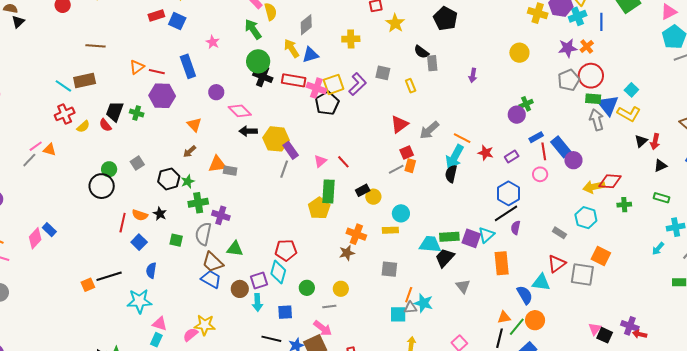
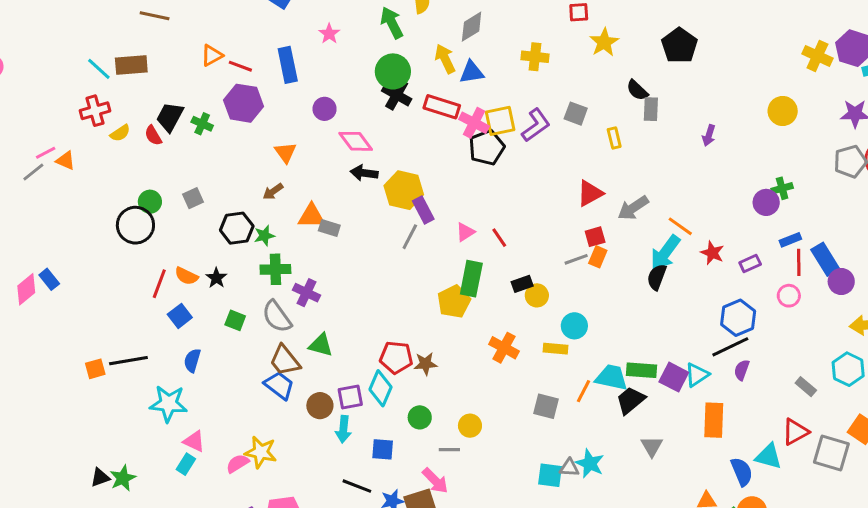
gray semicircle: (203, 234) -> (277, 317), turned -55
brown star: (347, 253) -> (425, 364), moved
orange line: (409, 295) -> (583, 391), moved

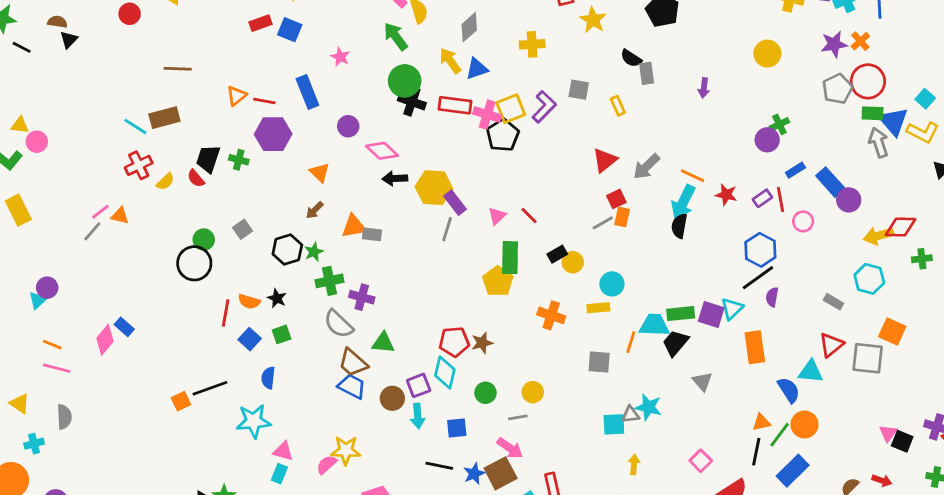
red line: (799, 262) -> (781, 199), moved
green square: (235, 320) -> (282, 334), moved, turned -30

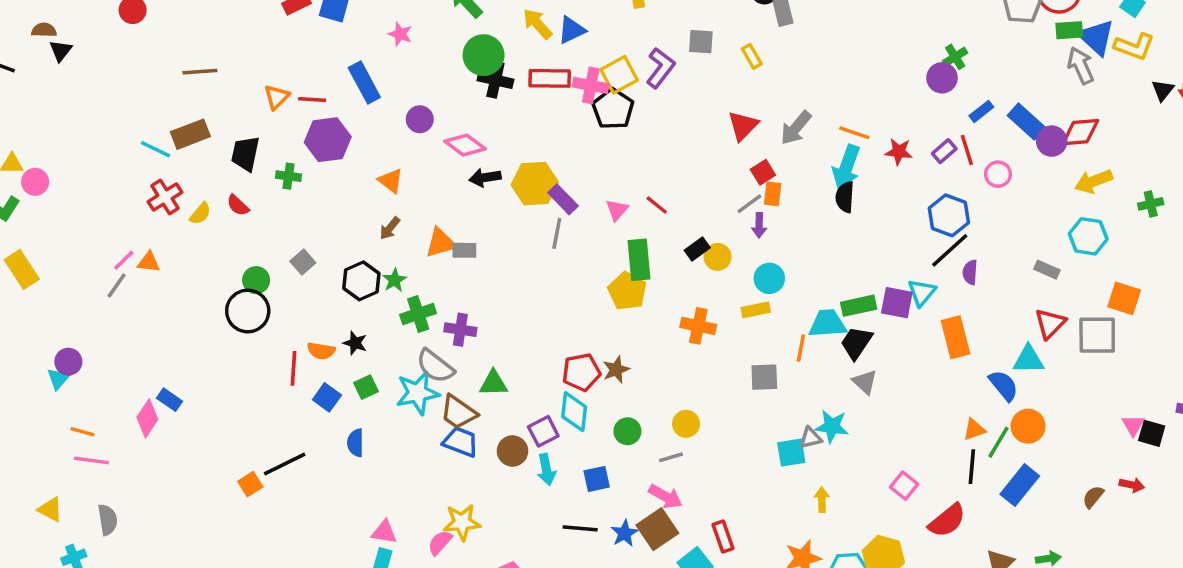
purple arrow: (704, 88) -> (759, 225), moved
black trapezoid: (208, 159) -> (245, 154), moved
red diamond: (901, 227) -> (1080, 132), moved
gray triangle: (702, 381) -> (865, 382), moved
cyan star: (254, 421) -> (418, 393), moved

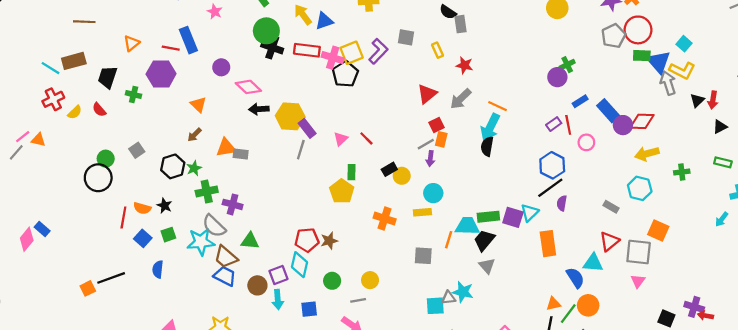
gray arrow: (1081, 66) -> (668, 83), moved
red line: (312, 100) -> (171, 48), moved
red star: (899, 152) -> (465, 65), moved
green rectangle: (639, 260) -> (351, 172), size x0.6
pink triangle: (1133, 425) -> (638, 281), moved

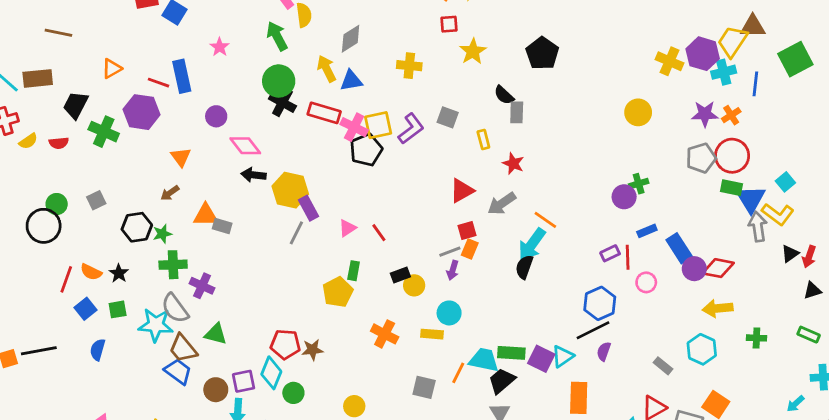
green cross: (134, 95) -> (104, 132), size x1.5
red semicircle: (99, 110) -> (59, 143), turned -64
green circle: (332, 281) -> (293, 393), moved

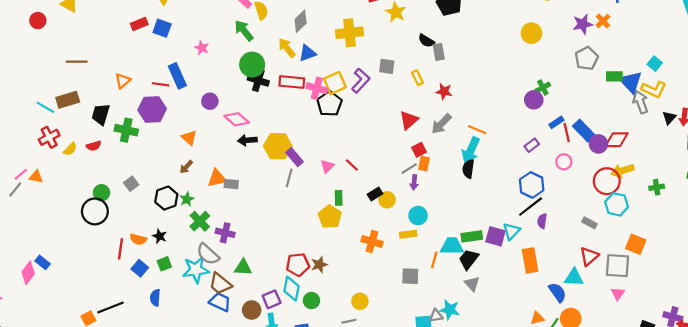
yellow cross: (409, 66) -> (350, 33), size x1.4
red circle: (732, 156) -> (607, 181), moved
red line: (628, 257) -> (567, 133), moved
green cross: (173, 265) -> (200, 221), turned -30

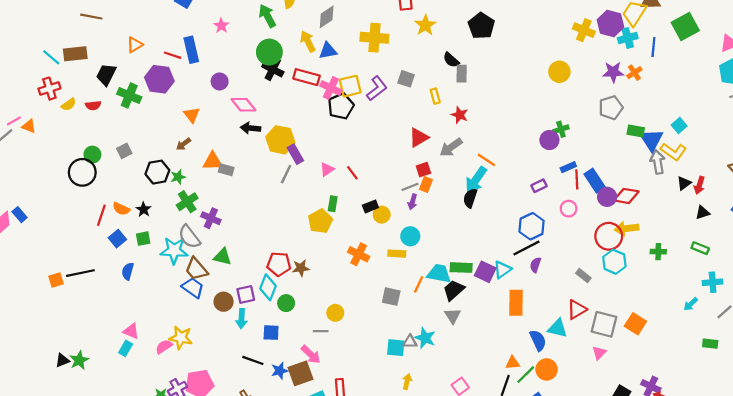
orange square: (636, 244) -> (635, 324), moved

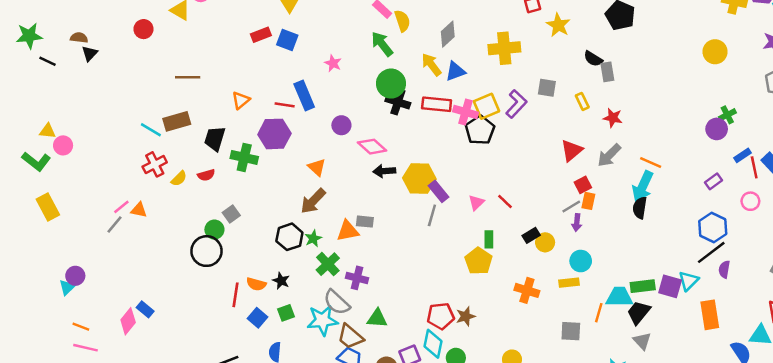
brown arrow: (183, 144) -> (313, 201), size x1.6
gray square: (124, 151) -> (231, 214), moved
orange triangle: (213, 161) -> (348, 231), moved

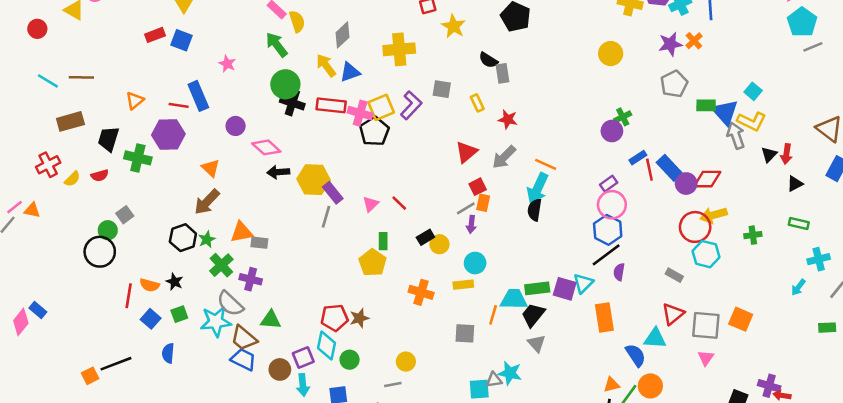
cyan line: (151, 130) -> (48, 81), moved
pink circle: (750, 201) -> (612, 205), moved, size x1.5
gray rectangle: (365, 222) -> (259, 243), moved

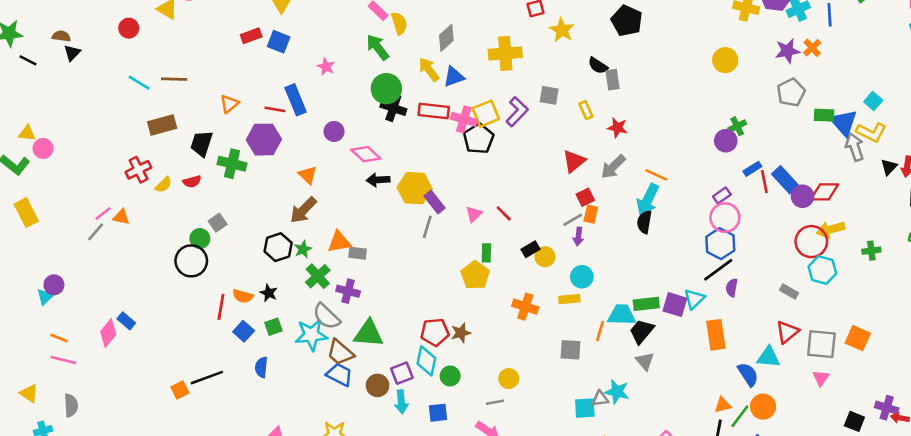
green triangle: (271, 320) -> (369, 334), size x1.4

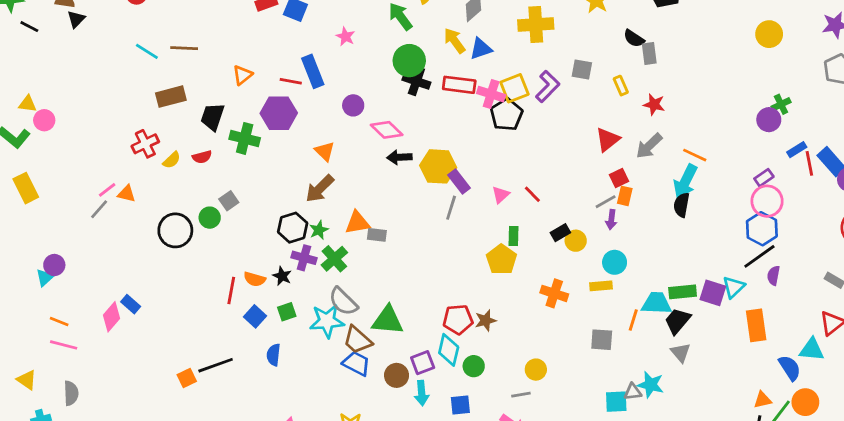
black circle: (191, 261) -> (175, 230), moved
purple cross: (348, 291) -> (304, 258), moved

